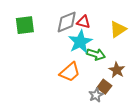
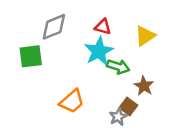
gray diamond: (67, 22) -> (54, 27), moved
green square: (25, 25) -> (31, 56), moved
orange trapezoid: (70, 72) -> (72, 101), moved

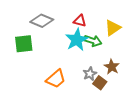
gray diamond: (54, 27) -> (42, 21), turned 45
green arrow: (118, 67) -> (93, 41), moved
gray star: (118, 117) -> (90, 74), moved

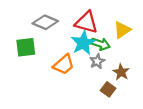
red triangle: (80, 21) -> (86, 22), size x1.6
gray star: (90, 74) -> (97, 61), moved
orange trapezoid: (56, 79) -> (64, 65), moved

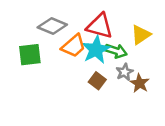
gray star: (97, 61) -> (125, 72), moved
orange trapezoid: (64, 65) -> (73, 46), moved
brown square: (108, 89) -> (97, 81), moved

